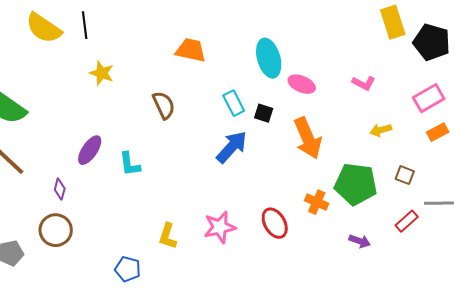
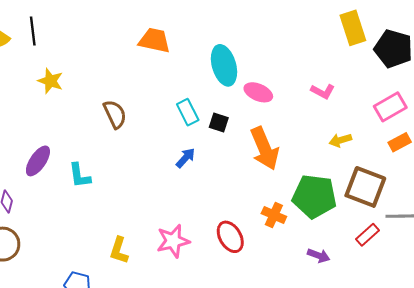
orange trapezoid: (191, 50) -> (154, 40), moved
blue arrow: (232, 147) -> (186, 158), size x0.6
brown square: (405, 175) -> (365, 187), size x2.0

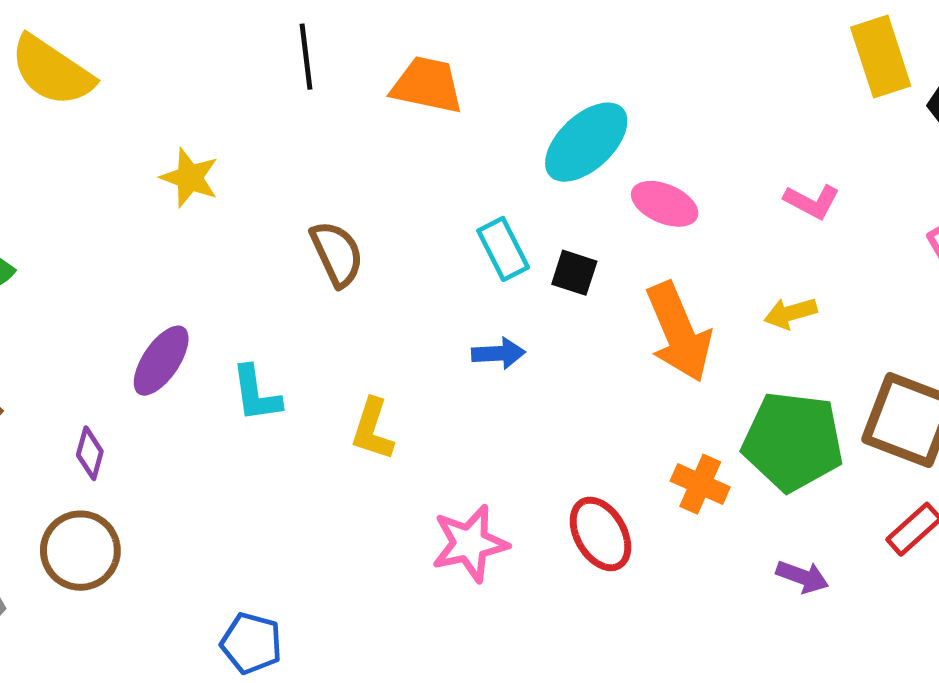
black line: (33, 31) -> (306, 57), moved
cyan ellipse: (224, 65) -> (586, 142), turned 63
yellow arrow: (340, 140) -> (790, 313), moved
blue arrow: (186, 158) -> (498, 353), turned 45
yellow L-shape: (119, 250) -> (372, 429), moved

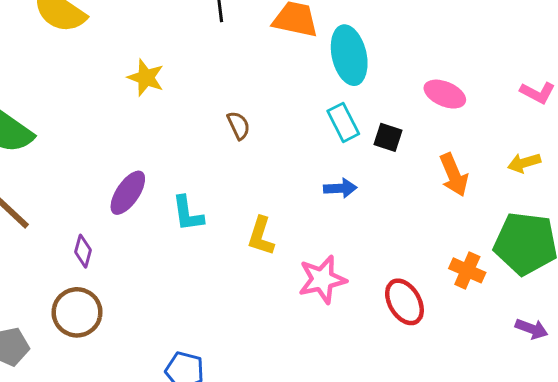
cyan ellipse: (586, 142) -> (349, 55), moved, turned -60
brown semicircle: (337, 254) -> (238, 125), size x0.7
orange arrow: (679, 332) -> (454, 175), size x0.7
pink star: (470, 543) -> (322, 279), moved

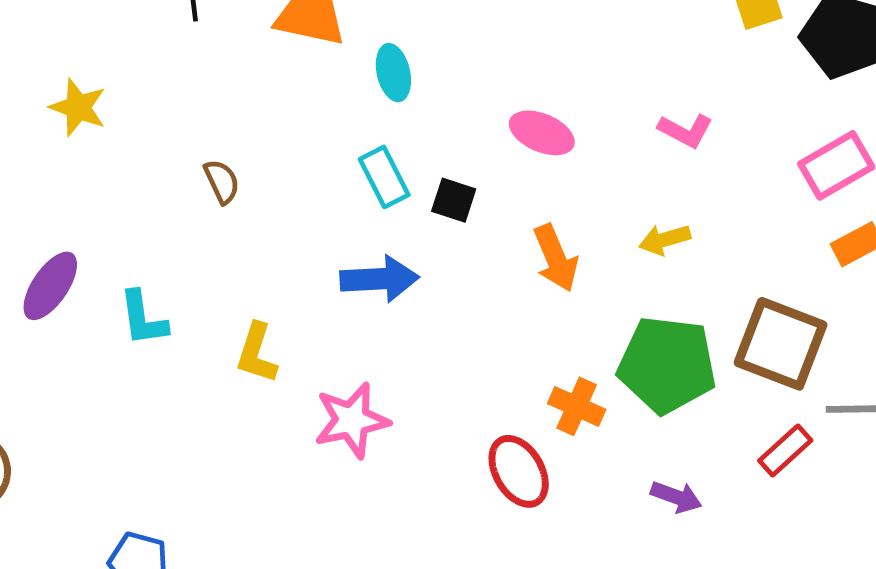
cyan ellipse: (349, 55) -> (393, 73), size x0.6
blue arrow: (340, 188) -> (380, 279), size x1.5
red ellipse: (404, 302) -> (519, 471), moved

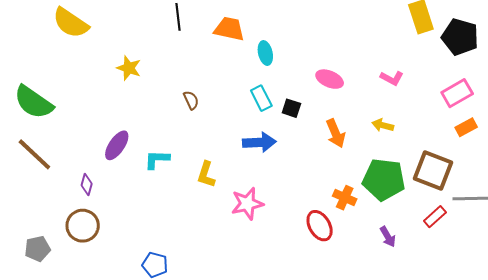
yellow arrow: (665, 240) -> (383, 125), turned 30
cyan L-shape: (143, 318) -> (157, 159), turned 100
purple arrow: (676, 497) -> (388, 237), turned 40

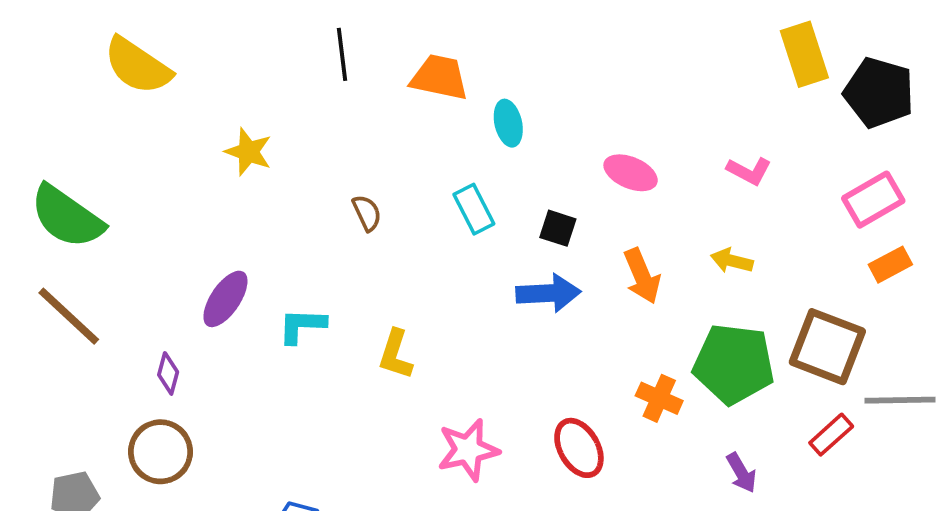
cyan rectangle: (261, 98) -> (474, 209), moved
blue arrow: (259, 142) -> (548, 293), moved
pink star: (247, 204) -> (468, 450), moved
red ellipse: (320, 226) -> (579, 448), moved

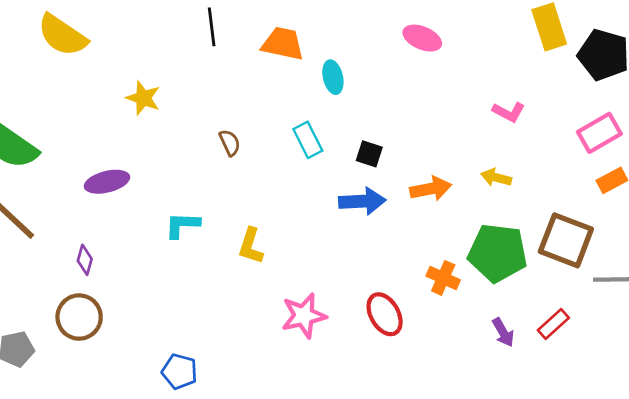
pink ellipse: (631, 173) -> (422, 38), moved
orange arrow: (642, 276) -> (431, 189), turned -78
purple ellipse: (225, 299) -> (107, 182), moved, turned 42
red rectangle: (831, 435) -> (553, 324), moved

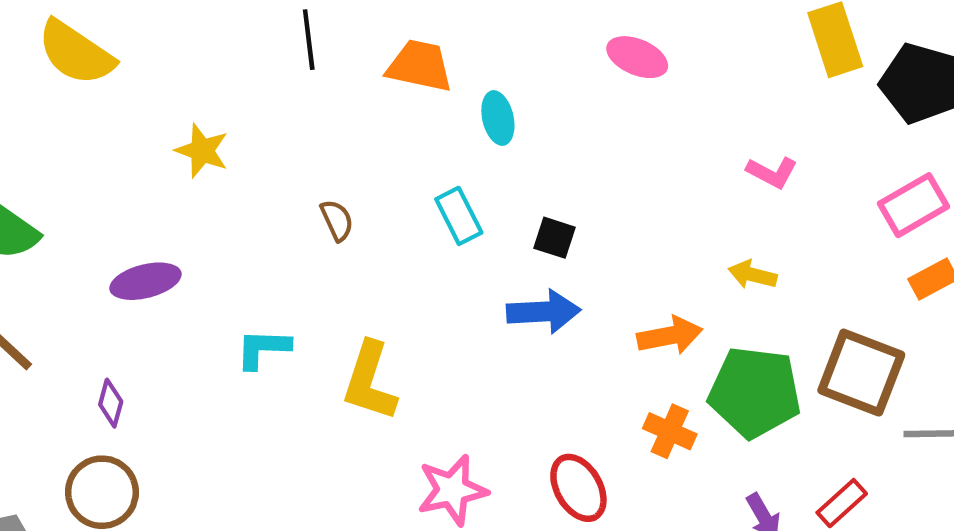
orange arrow: (431, 189) -> (670, 336), moved
yellow L-shape: (251, 246) -> (370, 381), size x1.4

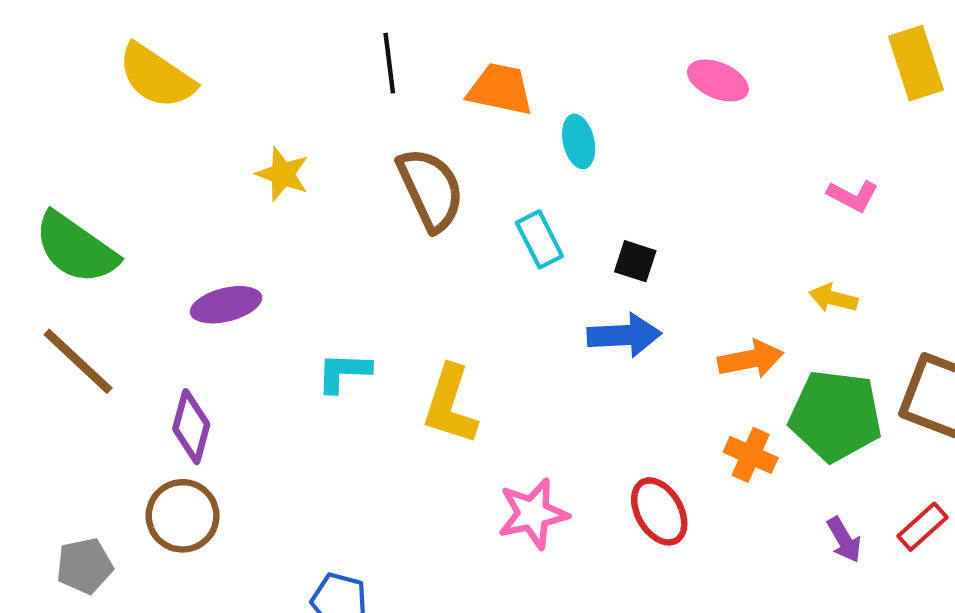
brown semicircle: (337, 220) -> (431, 189), moved, size x2.0
purple diamond: (111, 403) -> (191, 427), size x1.5

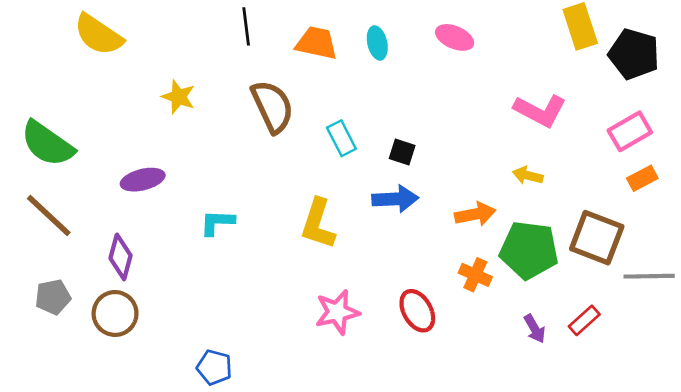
cyan ellipse: (579, 141) -> (377, 43), moved
pink L-shape: (853, 196) -> (540, 111), size x1.6
yellow L-shape: (450, 405) -> (318, 224), moved
gray pentagon: (85, 566) -> (53, 297), moved

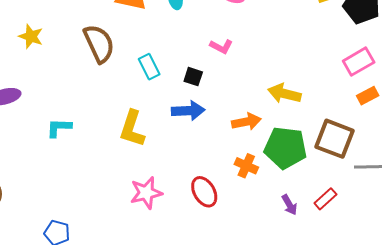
pink L-shape: (540, 111) -> (221, 46), moved, size x0.6
yellow arrow: (528, 175) -> (284, 94), size x1.5

